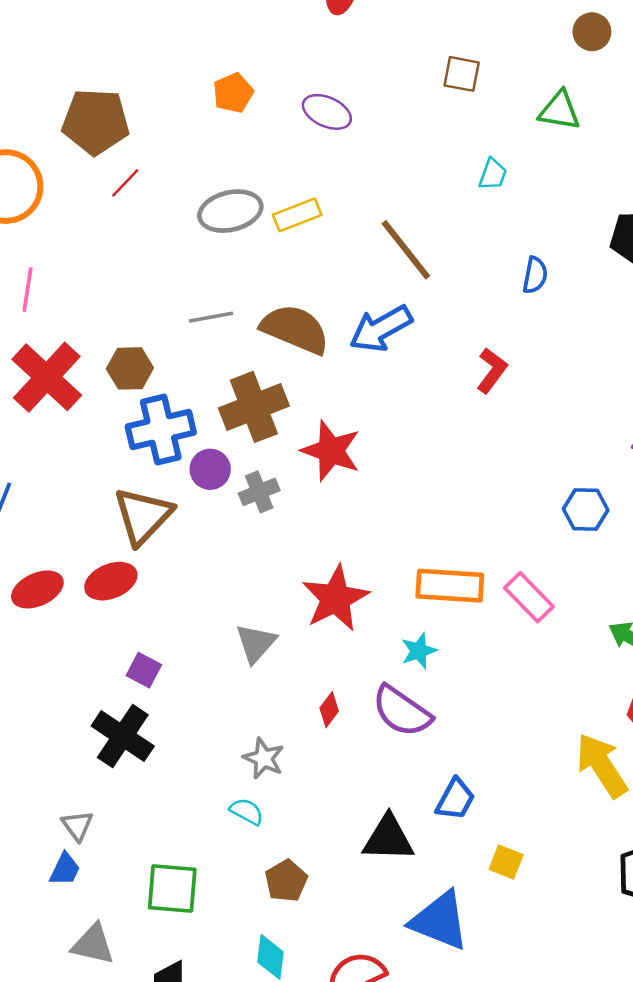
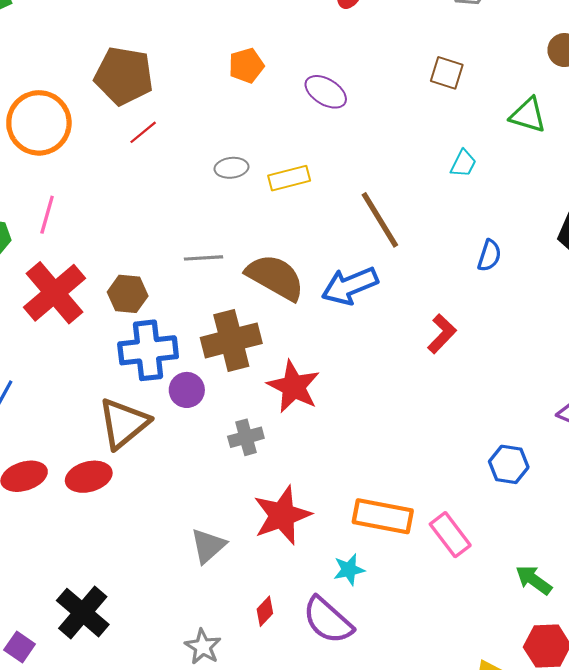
gray ellipse: (230, 211) -> (231, 168), size x0.6
gray cross: (259, 492) -> (246, 437), moved
purple square: (144, 670) -> (20, 647), moved

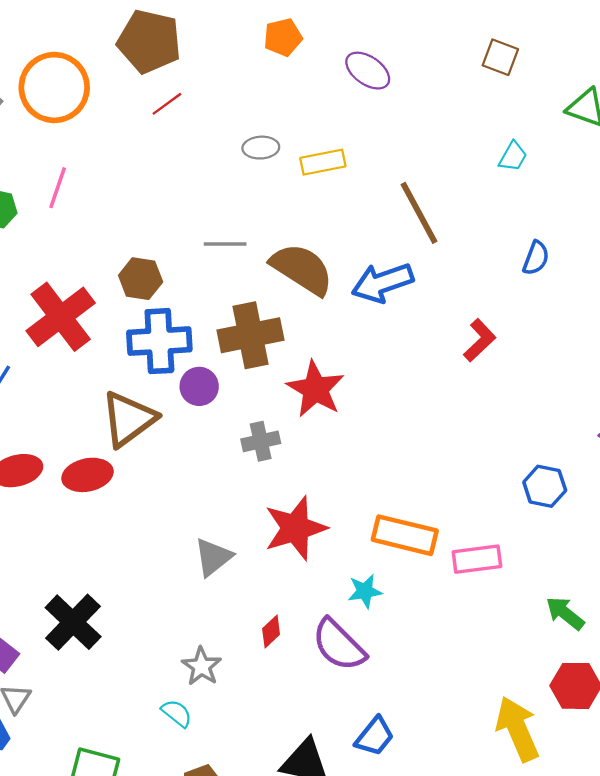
red cross: (55, 293) -> (61, 317), moved
pink rectangle: (450, 535) -> (477, 559), turned -63

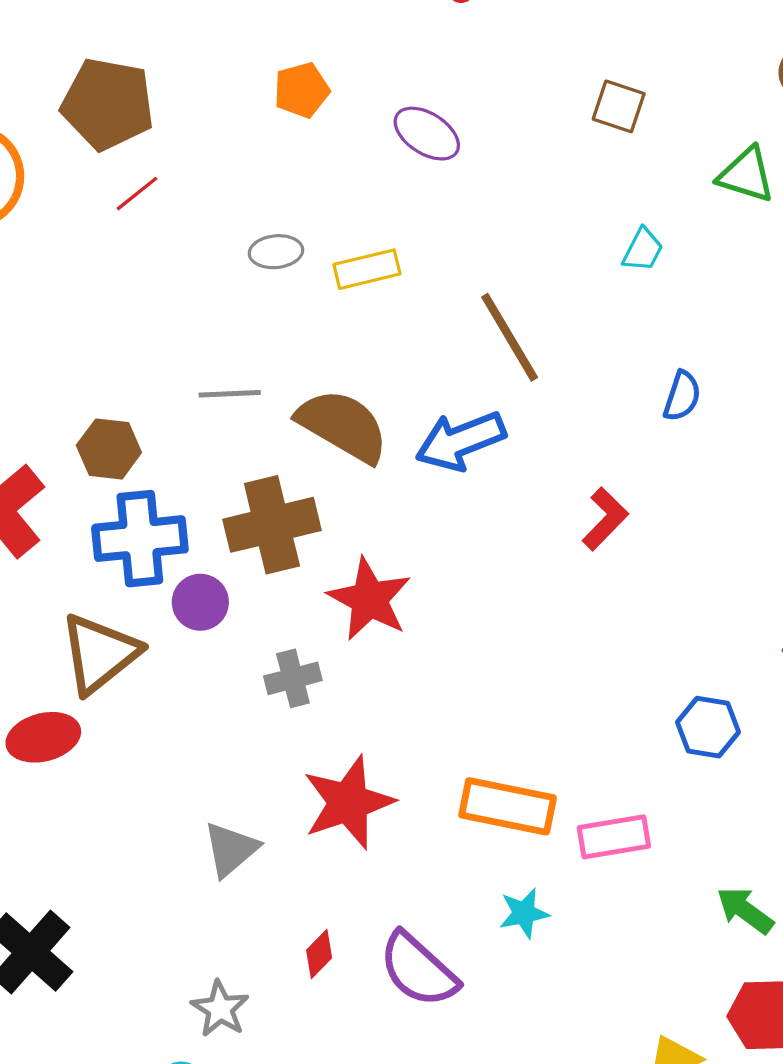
cyan star: (365, 591) -> (524, 913), moved

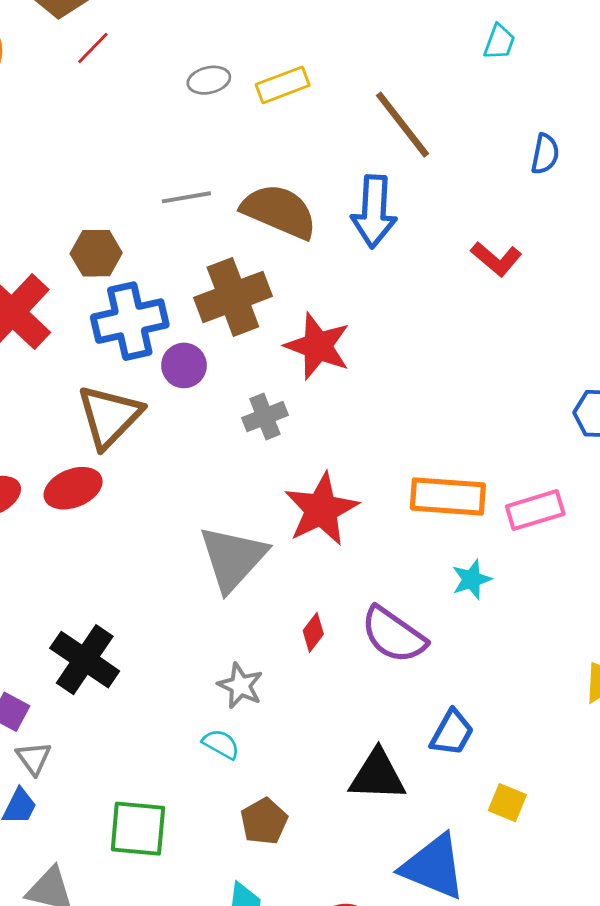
blue arrow: (460, 441) -> (374, 212), turned -58
red L-shape: (605, 519) -> (496, 259), turned 93
gray triangle: (231, 849) -> (233, 558), size x1.5

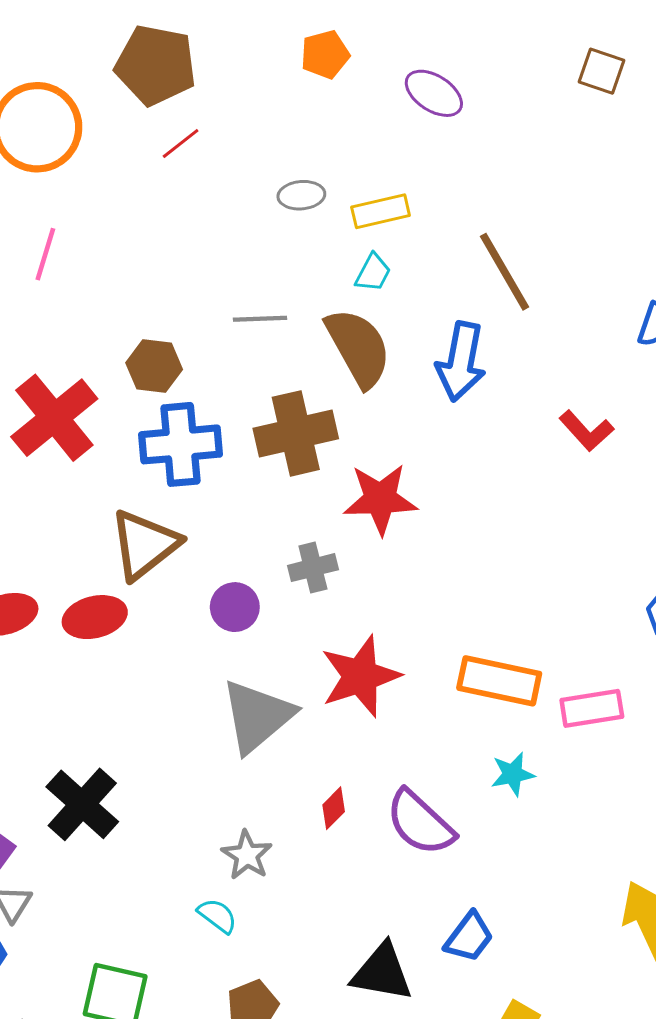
cyan trapezoid: (499, 42) -> (373, 273), moved
brown semicircle: (279, 211) -> (358, 348), turned 30
red star: (318, 346) -> (380, 499), turned -30
purple circle: (184, 365) -> (235, 607), moved

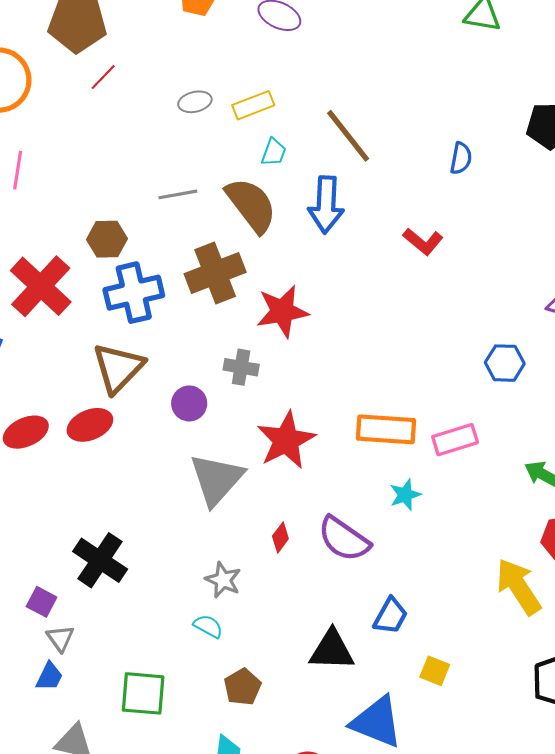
cyan trapezoid: (373, 273) -> (274, 152), moved
gray cross: (313, 568) -> (241, 367), turned 32

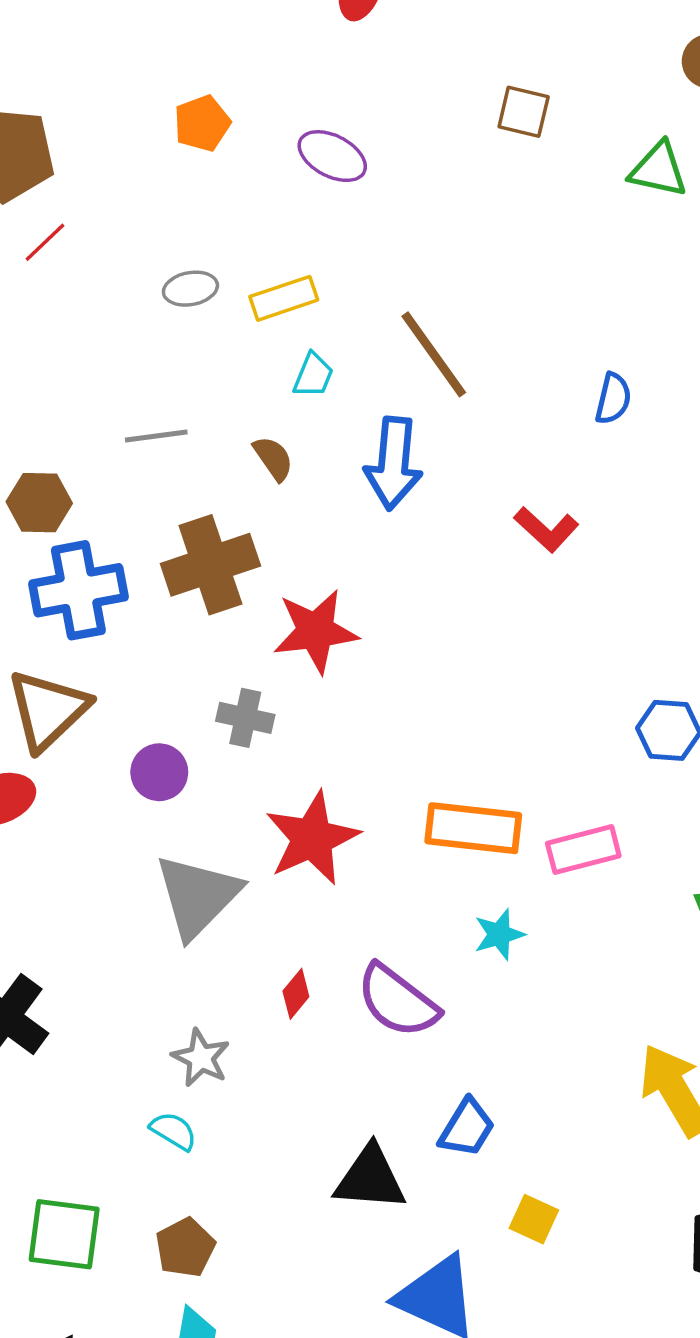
brown semicircle: (251, 205) -> (273, 458), size x0.5
brown pentagon: (243, 687) -> (185, 1248), moved

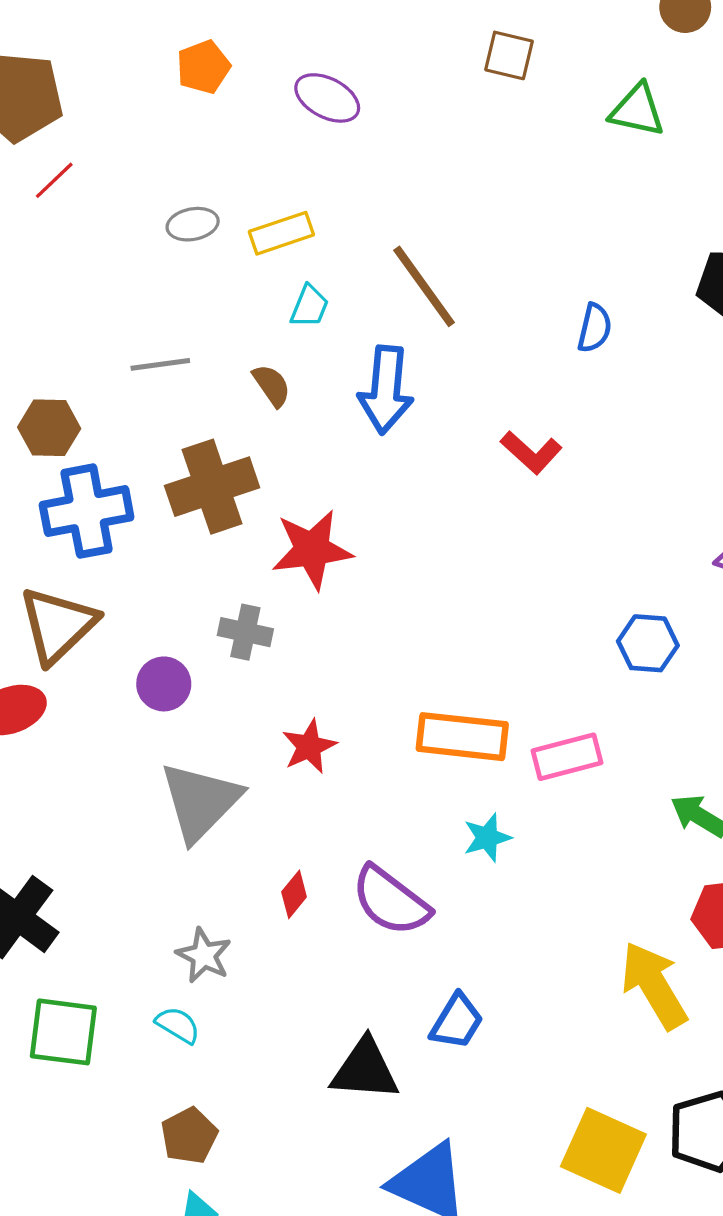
red star: (312, 838) -> (309, 746), size x0.6
yellow square: (534, 1219) -> (603, 1150), moved, size x1.8
green square: (64, 1234) -> (63, 1032), moved

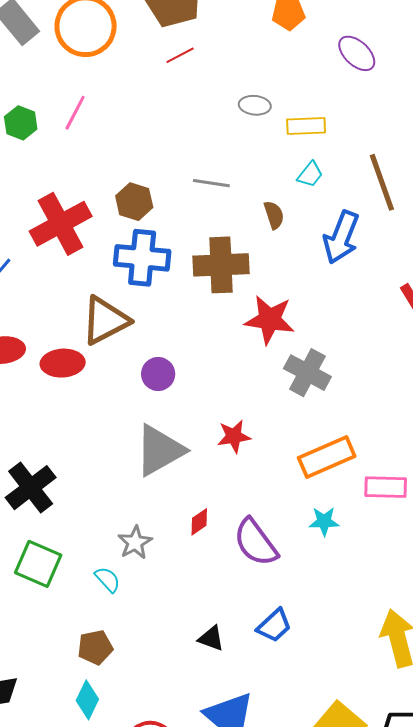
gray cross: (245, 632) -> (307, 373), moved, size x1.4
orange rectangle: (462, 737) -> (327, 457), turned -46
black triangle: (365, 1070) -> (211, 638), size x0.6

